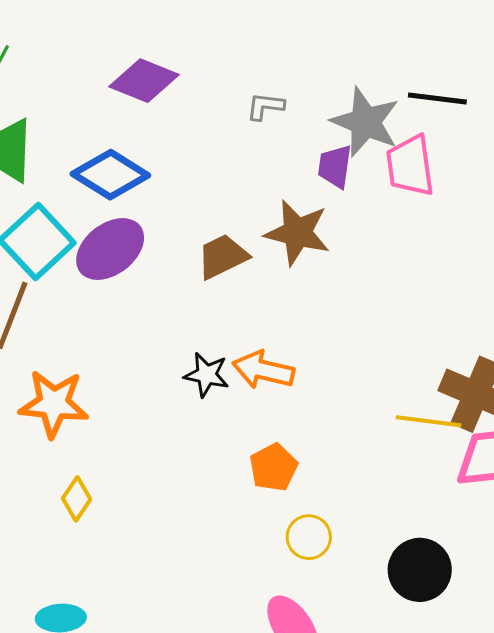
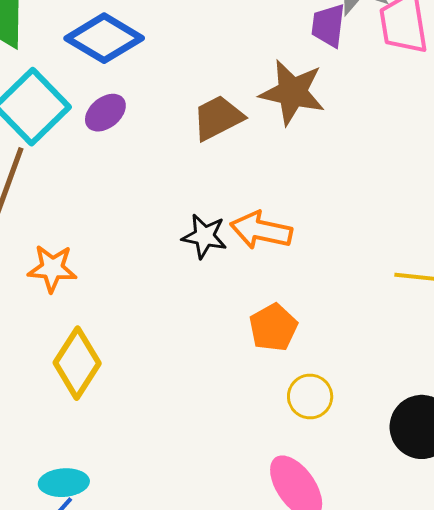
purple ellipse: (110, 249) -> (105, 113), size x0.6
orange star: (54, 404) -> (52, 268), size x0.7
yellow diamond: (77, 499) -> (77, 363), size x1.6

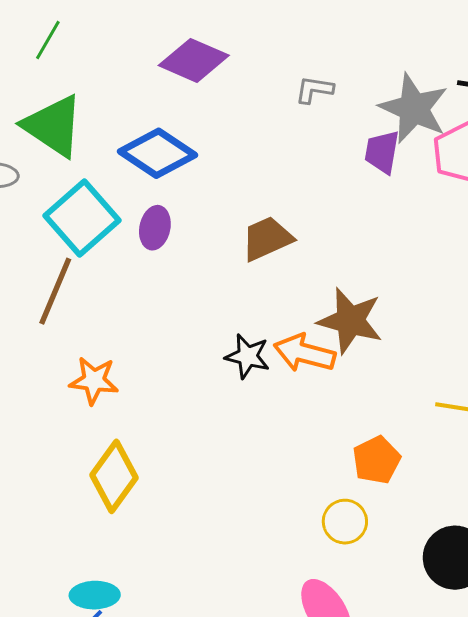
brown star: (292, 92) -> (350, 321), moved
purple ellipse: (105, 113) -> (155, 228), turned -42
orange pentagon: (273, 328) -> (377, 460), moved

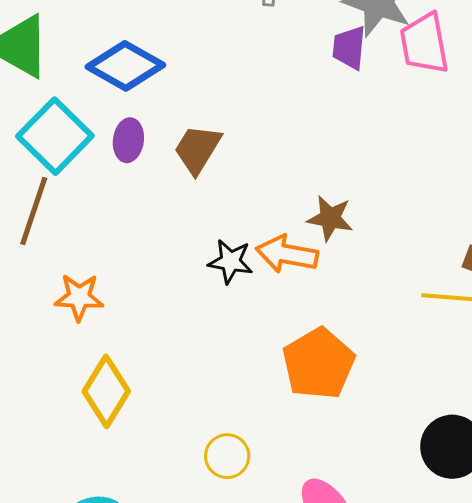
brown trapezoid: (267, 239) -> (197, 149), moved, turned -30
brown star: (350, 321) -> (330, 218), size x0.7
orange pentagon: (377, 460) -> (319, 364), moved, size x1.5
yellow circle: (345, 522) -> (227, 456), moved

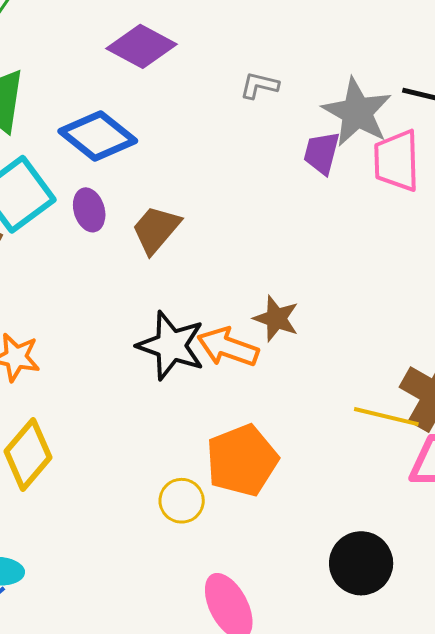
purple ellipse: (128, 140) -> (89, 210), turned -33
black star: (230, 261) -> (171, 346), size x1.5
yellow circle: (227, 456) -> (182, 501), moved

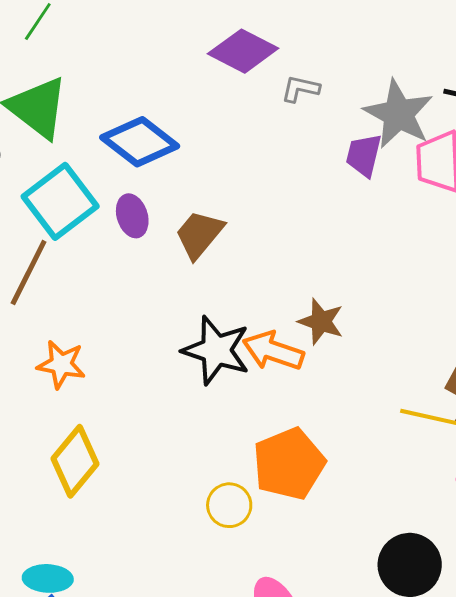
purple diamond: (142, 46) -> (243, 51), moved

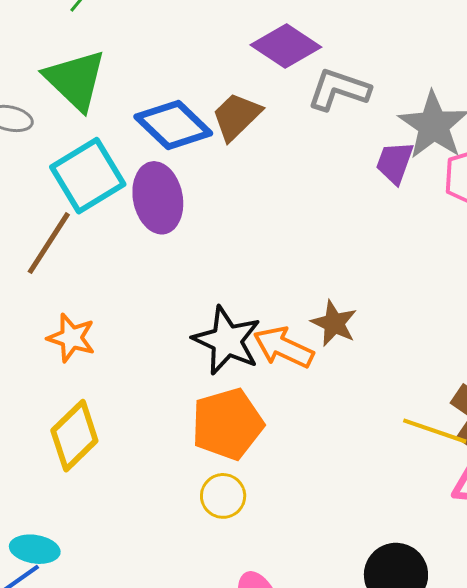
gray L-shape: (300, 89) -> (339, 90), size x1.6
purple ellipse: (132, 216) -> (158, 198), size x1.6
brown trapezoid: (199, 234) -> (236, 116), moved
orange pentagon: (289, 464) -> (227, 424), moved

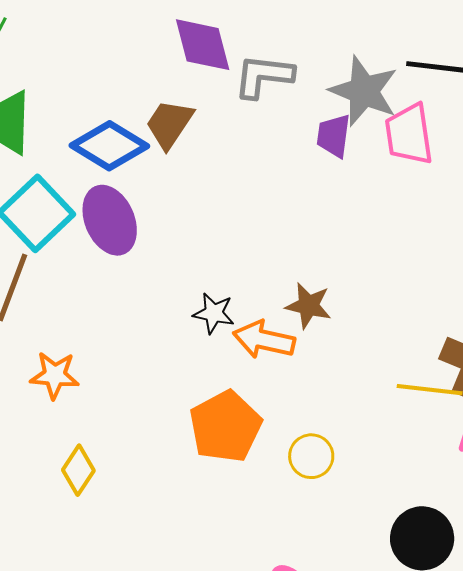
purple diamond: (286, 46) -> (203, 45), turned 54
black star: (227, 341) -> (214, 313), moved, size x0.6
yellow diamond: (74, 436) -> (78, 470), size x0.7
yellow circle: (223, 496) -> (311, 456), moved

